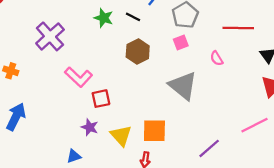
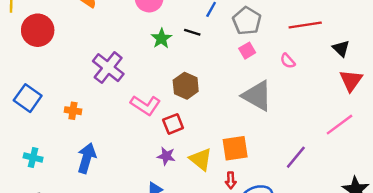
green star: (104, 18) -> (161, 38), turned 30
brown hexagon: (138, 51) -> (186, 86), moved

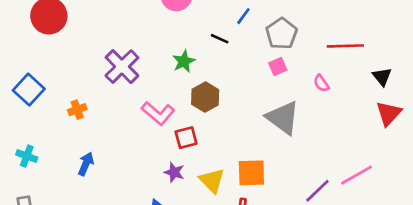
green star: (161, 38) -> (184, 61), moved
orange cross: (73, 111) -> (77, 110), turned -35
pink line: (340, 125) -> (356, 175), moved
blue arrow: (87, 158) -> (86, 164), size x0.7

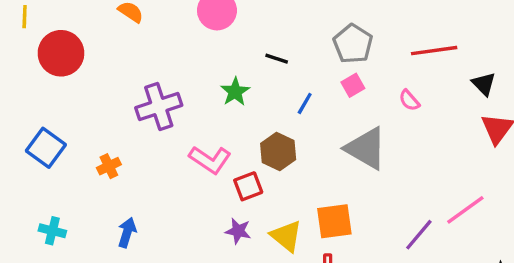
blue line: (243, 16) -> (305, 103), moved
purple cross: (122, 67) -> (159, 106), turned 32
brown hexagon: (205, 97) -> (278, 151), moved

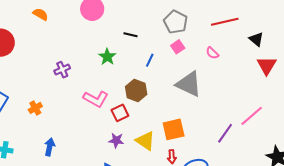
purple cross: (159, 106) -> (62, 70), size x0.6

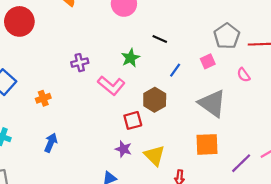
gray pentagon: (176, 22) -> (227, 36), moved
pink L-shape: (96, 99) -> (111, 85), moved
orange square: (174, 129) -> (207, 144), moved

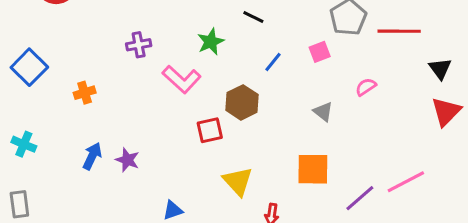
pink semicircle: (244, 75) -> (366, 87), moved, turned 88
gray triangle: (212, 103) -> (323, 112), size x0.5
purple star: (123, 149) -> (127, 160), moved

